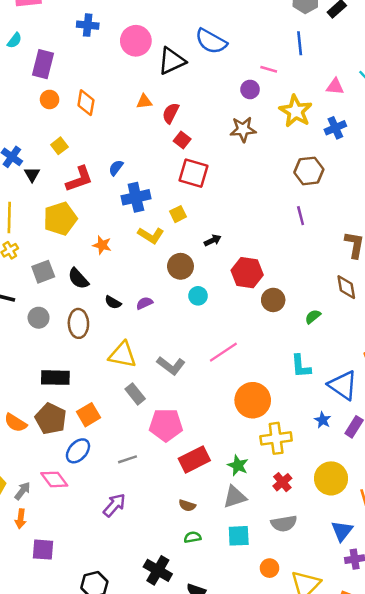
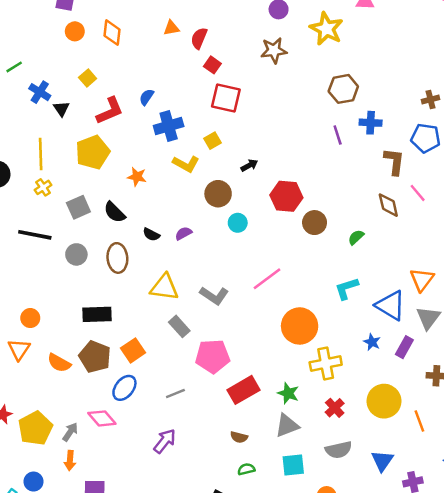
blue cross: (335, 128) -> (371, 123), moved, turned 30
cyan L-shape: (301, 366) -> (347, 288), turned 80
blue triangle: (342, 531) -> (382, 461), moved

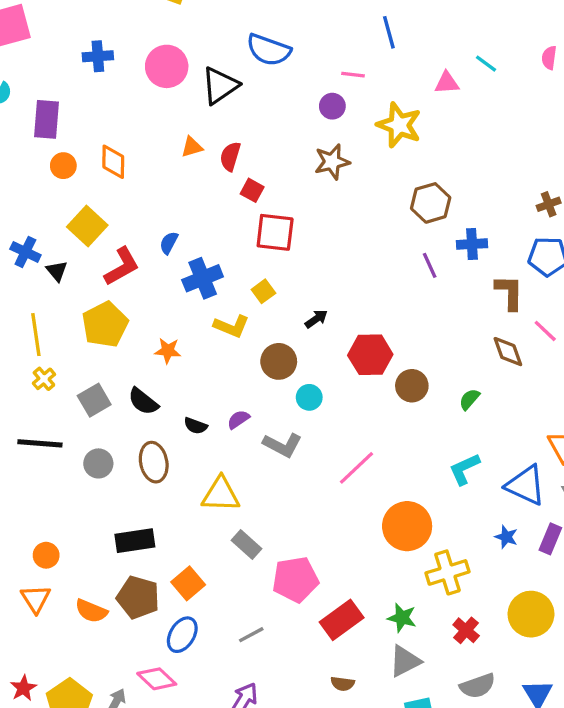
yellow square: (88, 78) -> (87, 226), size x1.6
gray L-shape: (214, 295) -> (282, 445), moved

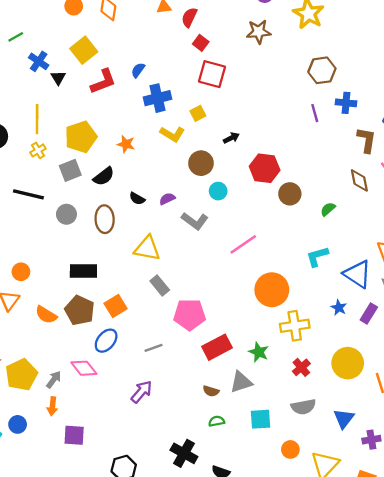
yellow pentagon: (105, 324) -> (81, 137), moved
black semicircle: (143, 401) -> (104, 176), turned -85
gray triangle: (405, 661) -> (241, 382), moved

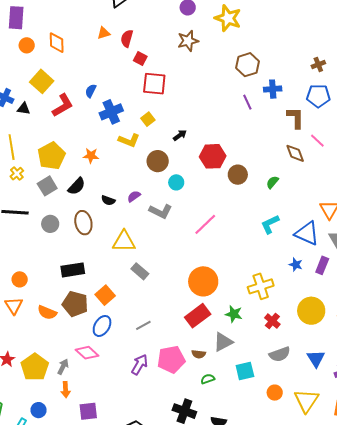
black triangle: (58, 78) -> (24, 109), turned -40
orange circle: (272, 290) -> (203, 281), moved
pink pentagon: (190, 315) -> (171, 359), moved

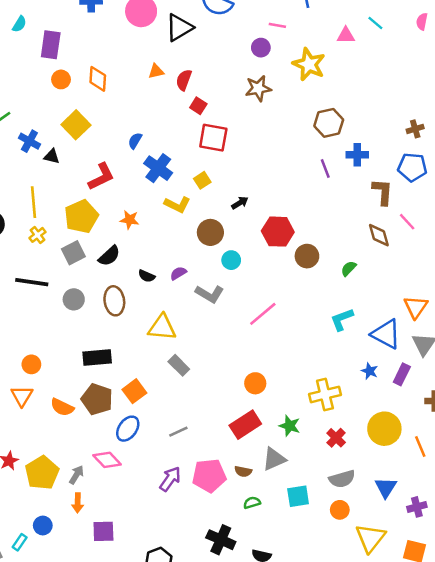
red L-shape: (63, 105) -> (101, 177), moved
blue cross: (111, 112) -> (158, 168), turned -35
orange circle: (203, 281) -> (255, 383), size x0.6
orange circle: (275, 393) -> (340, 510), moved

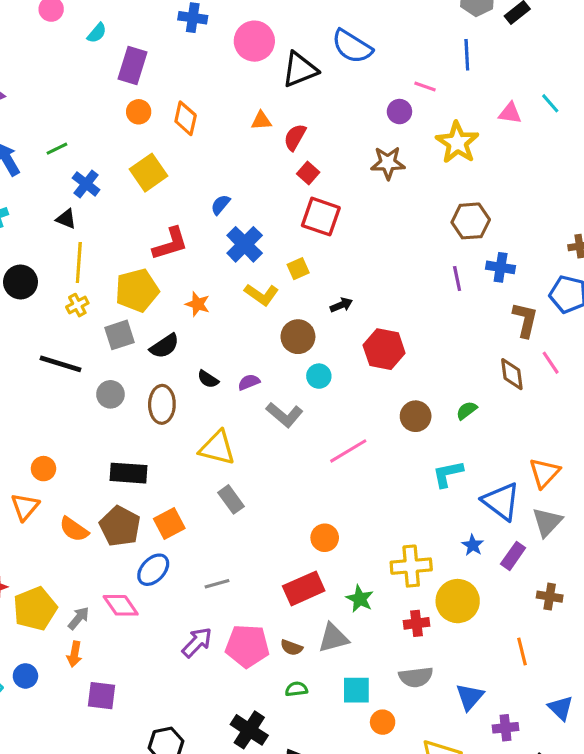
black triangle: (52, 156) -> (66, 219), moved
brown circle: (307, 256) -> (416, 416), moved
yellow circle: (384, 429) -> (458, 601), moved
red cross: (336, 438) -> (417, 623), turned 30
orange circle: (340, 510) -> (383, 722), moved

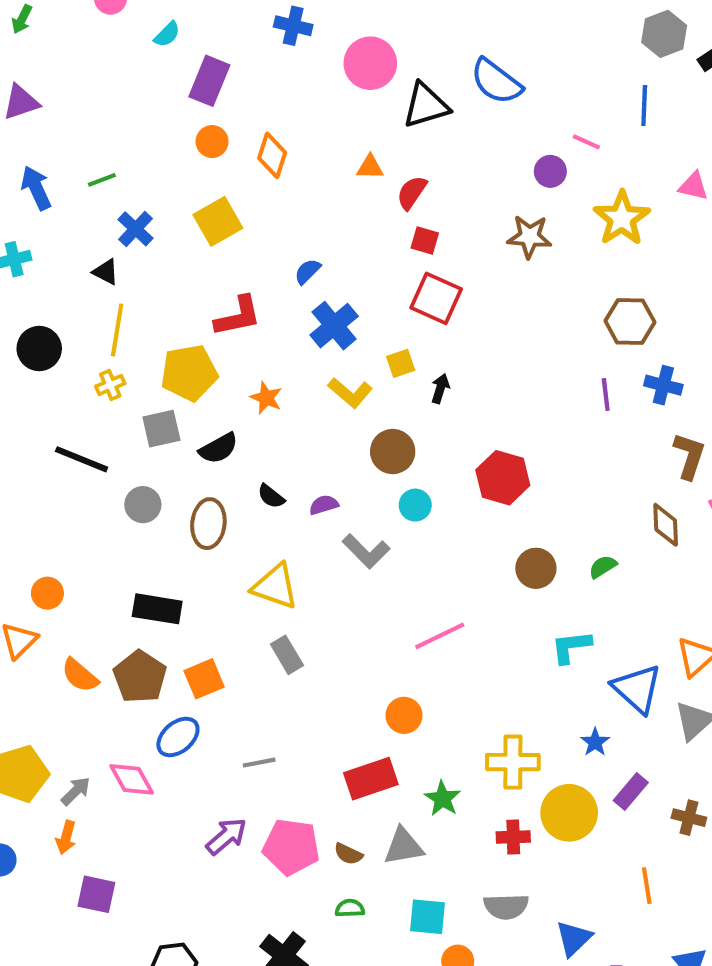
red square: (308, 173) -> (425, 240), turned -30
black arrow: (341, 305) -> (440, 389), moved, turned -55
pink line: (348, 451) -> (440, 636), moved
purple rectangle: (513, 556) -> (631, 792), moved

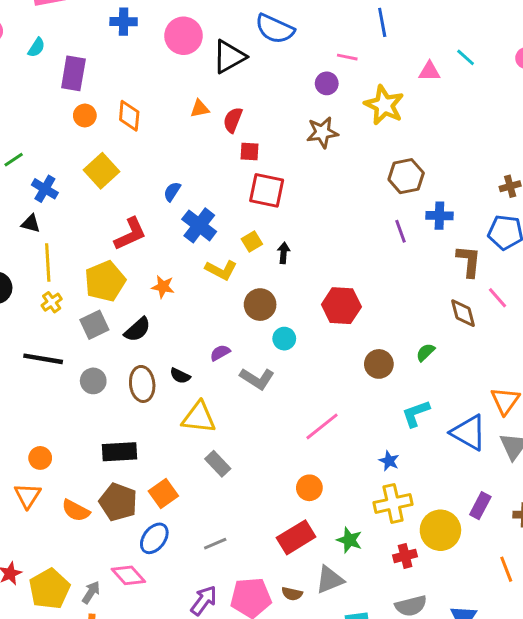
black semicircle: (271, 496) -> (180, 376), moved
blue star: (595, 742) -> (389, 461), moved

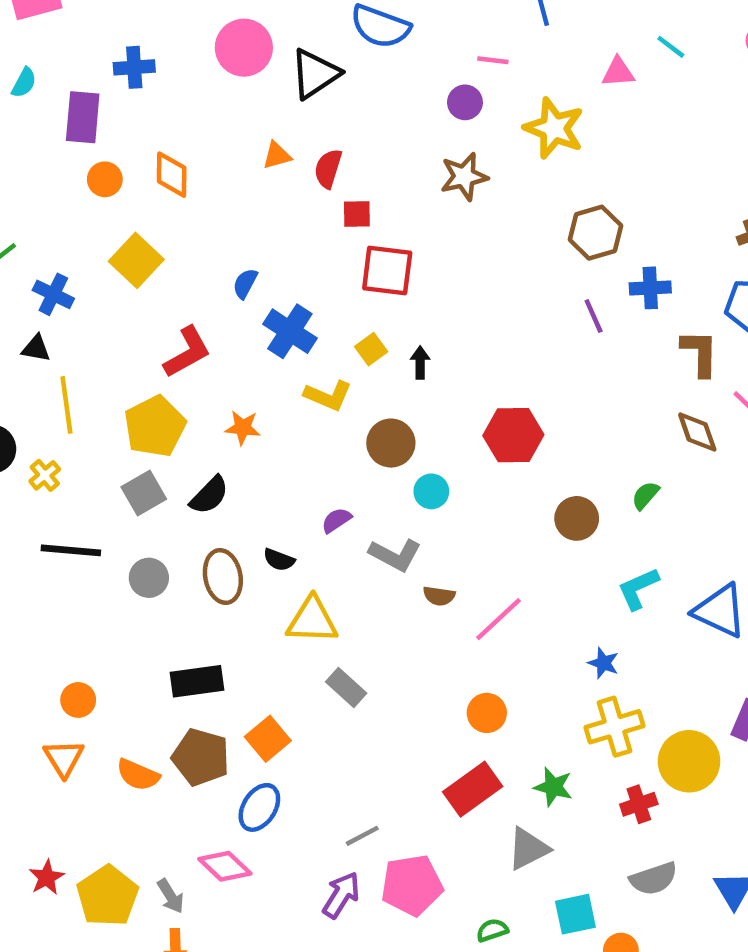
blue cross: (124, 22) -> (134, 67), moved
yellow cross: (52, 302) -> (45, 475), moved
gray line: (215, 544) -> (362, 836), moved
gray arrow: (91, 592) -> (171, 896), turned 120
brown semicircle: (292, 594) -> (439, 596), moved

